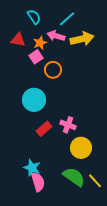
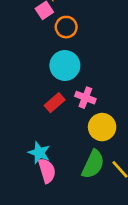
cyan circle: (34, 100) -> (65, 65), moved
green semicircle: (74, 177) -> (93, 164), turned 80

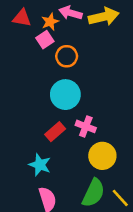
cyan star: (39, 153) -> (40, 165), moved

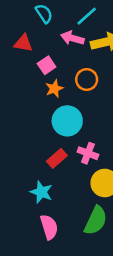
orange star: (50, 22) -> (54, 89), moved
orange circle: (67, 56) -> (87, 79), moved

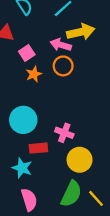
pink arrow: (72, 38) -> (61, 45), moved
cyan circle: (67, 121) -> (23, 120), moved
red rectangle: (57, 158) -> (38, 148), moved, turned 36

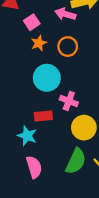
orange circle: (63, 66) -> (68, 47), moved
cyan circle: (23, 120) -> (47, 78), moved

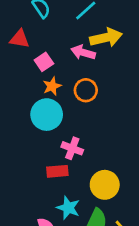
cyan circle: (47, 78) -> (47, 115), moved
pink cross: (69, 101) -> (72, 148), moved
cyan star: (27, 136) -> (68, 208), moved

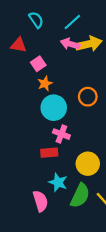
pink arrow: (83, 52) -> (70, 44), moved
orange circle: (86, 90) -> (88, 97), moved
cyan circle: (47, 115) -> (54, 108), moved

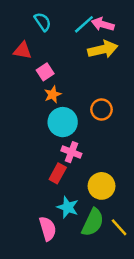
pink arrow: (70, 44) -> (103, 24), moved
red rectangle: (49, 153) -> (58, 173), turned -56

